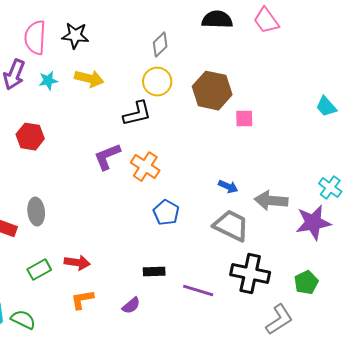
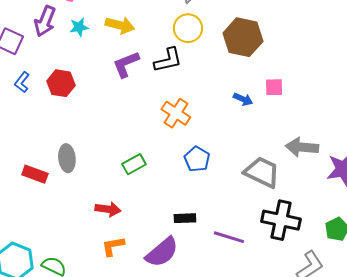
pink square: (244, 119) -> (274, 87), moved
purple L-shape: (107, 157) -> (126, 64), moved
blue arrow: (228, 187) -> (243, 99), moved
green rectangle: (39, 270) -> (134, 164), moved
purple semicircle: (131, 306) -> (162, 252), size x1.8

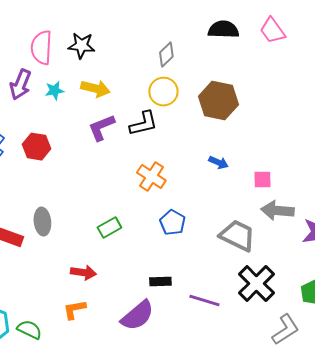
pink square: (274, 87) -> (262, 180), moved
black cross: (281, 220) -> (256, 284), turned 33
orange L-shape: (113, 246) -> (74, 310), moved

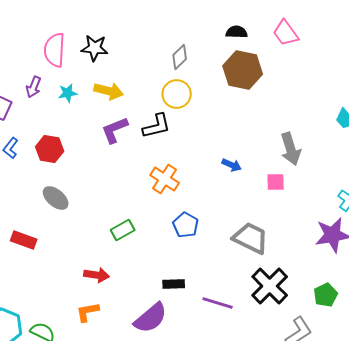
black semicircle: (223, 30) -> (237, 32), size x0.7
purple arrow: (20, 85) -> (34, 87), size x0.7
brown hexagon: (218, 101) -> (243, 70), moved
gray arrow: (277, 211) -> (291, 149), moved, turned -112
gray ellipse: (42, 222) -> (56, 198), moved, turned -44

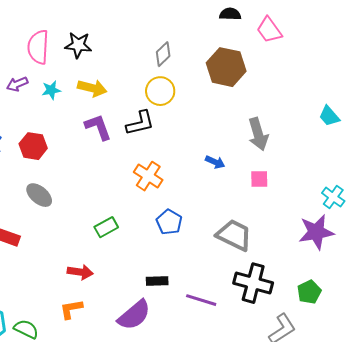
black semicircle: (237, 32) -> (230, 14), moved
purple arrow: (34, 87) -> (17, 84), turned 45
purple L-shape: (115, 130) -> (98, 127), turned 92
gray arrow: (291, 149) -> (258, 134), moved
black cross: (270, 286) -> (253, 283), turned -30

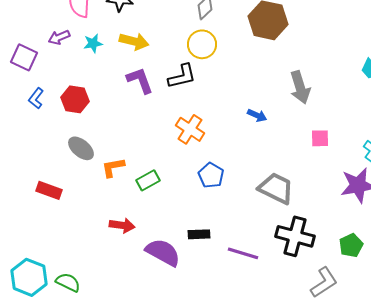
pink square: (259, 179) -> (320, 138), moved
orange L-shape: (71, 309) -> (113, 167), moved
purple semicircle: (134, 315) -> (163, 252), moved, turned -111

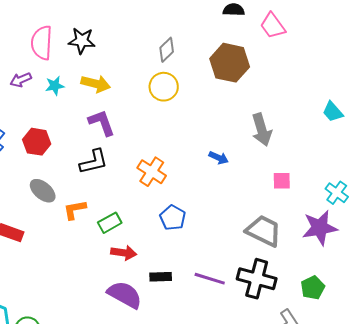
black L-shape: (182, 76) -> (94, 162), moved
gray trapezoid: (276, 188) -> (264, 231), moved
red arrow: (122, 225) -> (124, 253), moved
purple line: (243, 253) -> (210, 279), moved

